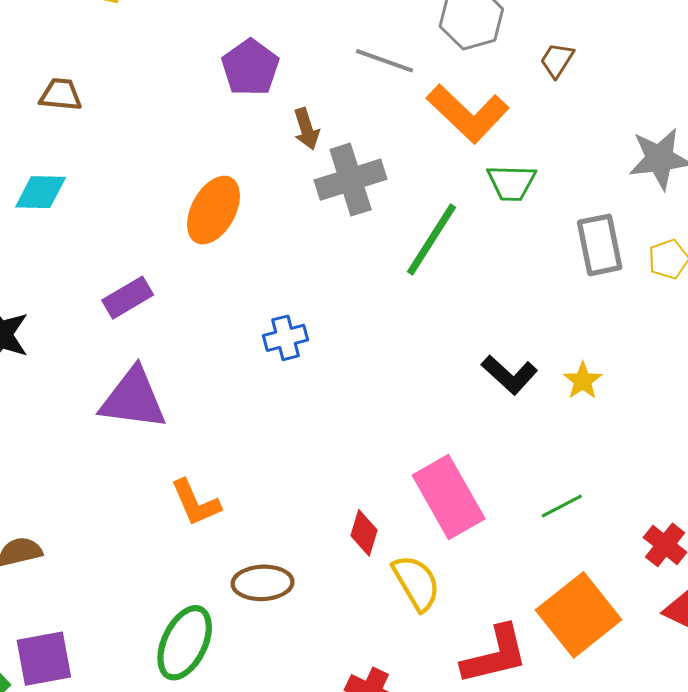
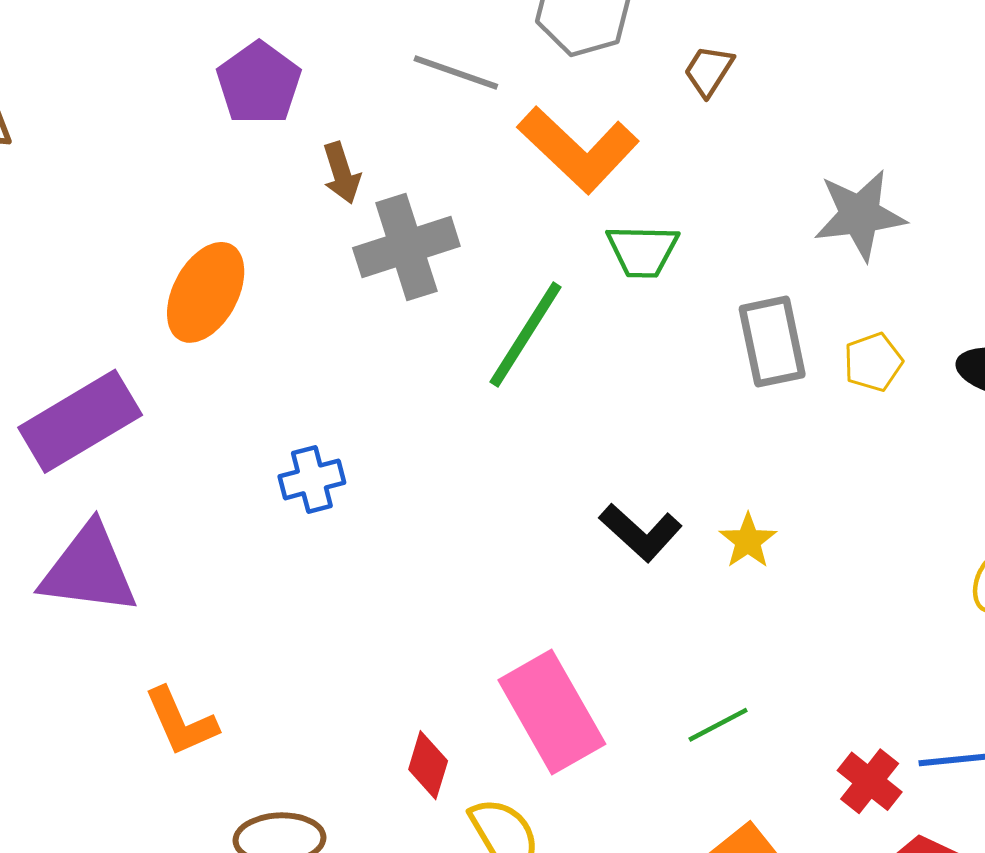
purple rectangle: (128, 298) -> (80, 421), size x1.6

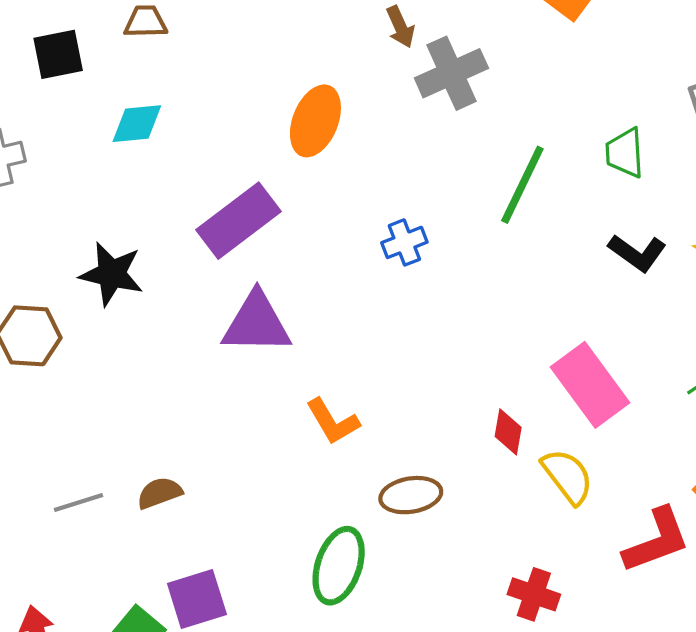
green trapezoid: (643, 251) -> (625, 153), moved, turned 92
green line: (526, 334) -> (522, 185), moved

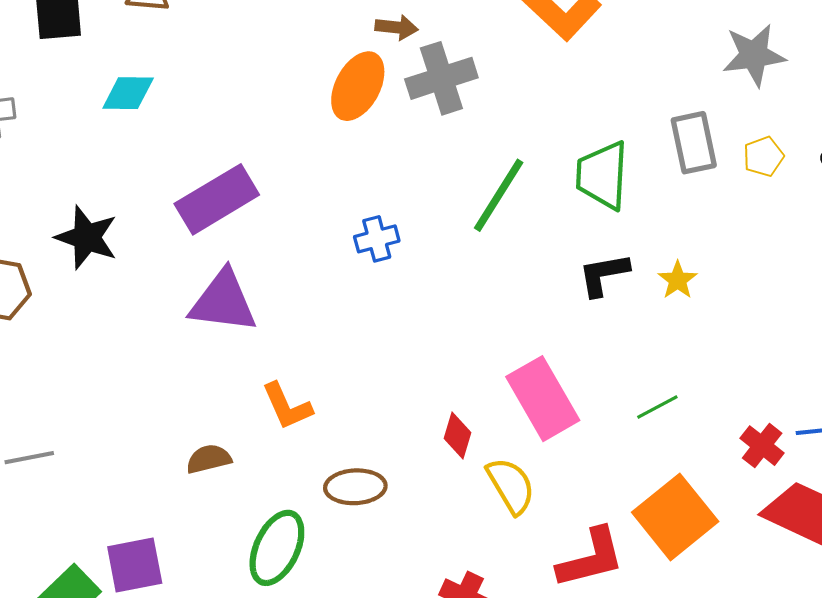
brown arrow: (400, 27) -> (396, 27), turned -66
orange ellipse: (315, 121) -> (358, 86), moved
green trapezoid: (625, 153) -> (602, 175), size x1.4
black L-shape: (637, 253) -> (604, 275), turned 128
brown semicircle: (159, 493) -> (209, 459), moved

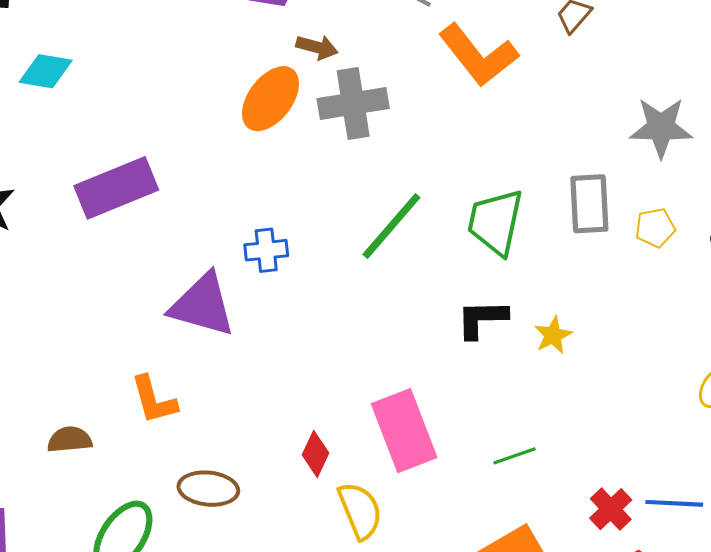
purple triangle: (223, 302) -> (202, 305), moved

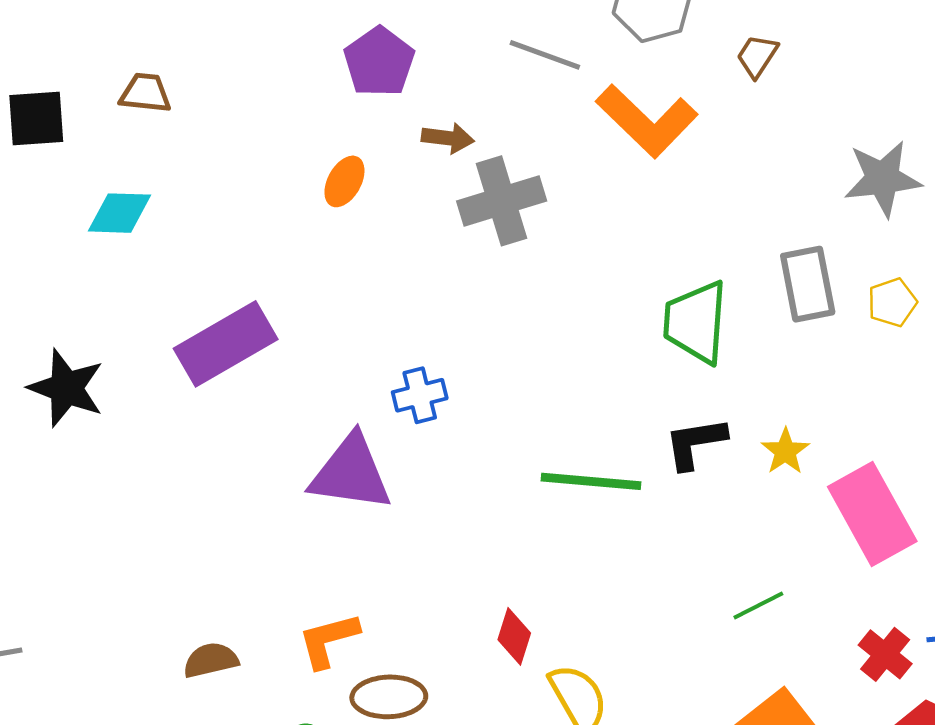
orange ellipse: (270, 99) -> (344, 181), moved, size x0.6
green line: (391, 226) -> (591, 481), moved, turned 62
orange L-shape: (154, 400) -> (328, 640), moved, turned 98
pink rectangle: (404, 431) -> (872, 514), moved

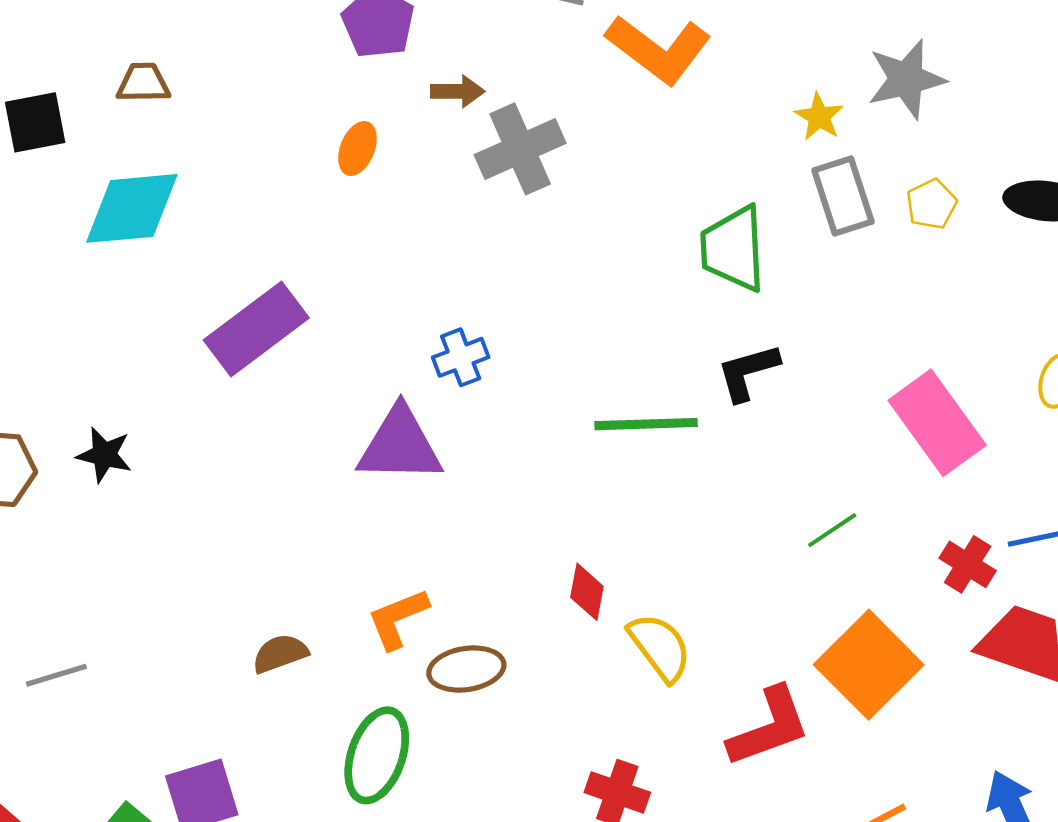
cyan diamond: (120, 213) -> (132, 208), size x1.5
black star: (66, 388) -> (104, 455), moved, size x0.7
yellow star: (785, 451) -> (819, 117), moved

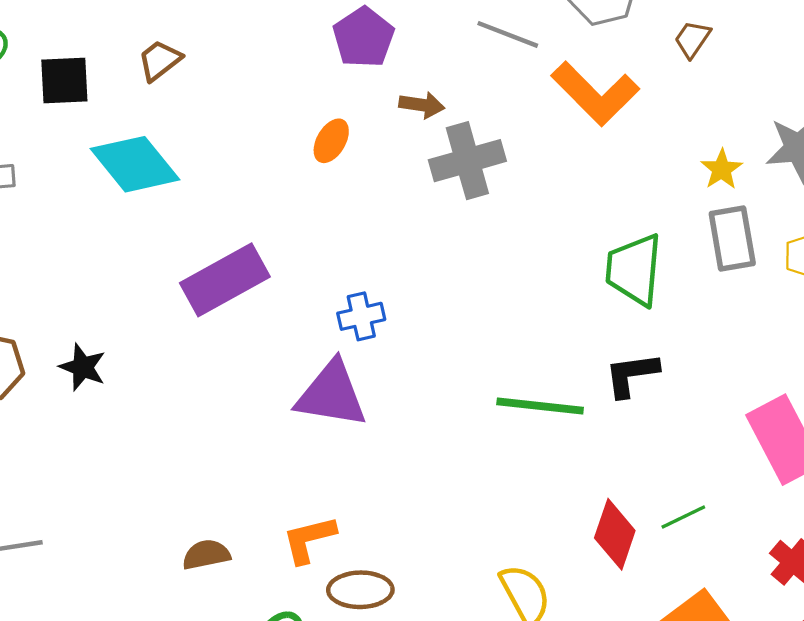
brown trapezoid: (143, 83) -> (160, 60), turned -45
cyan diamond: (132, 208) -> (135, 164), turned 48
blue cross: (461, 357) -> (361, 316), moved
red diamond: (587, 592) -> (615, 534), moved, size x1.4

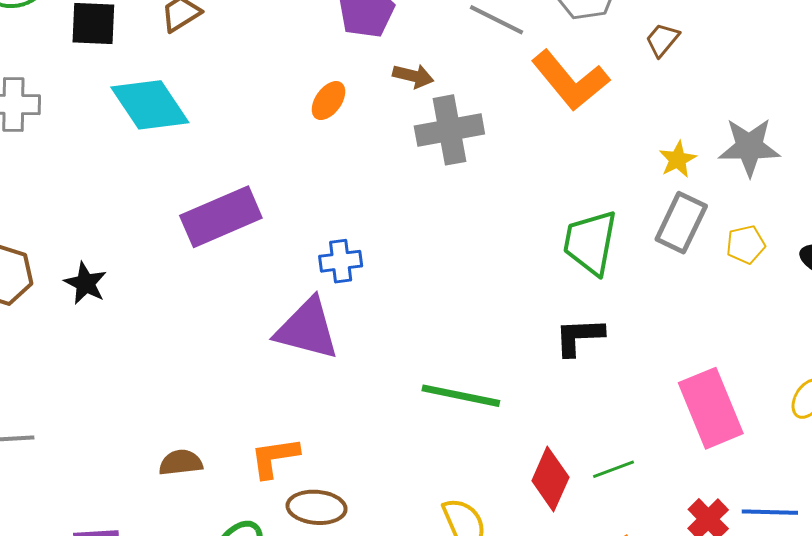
gray rectangle: (732, 239) -> (681, 223), turned 30
green line: (540, 406) -> (461, 396), moved

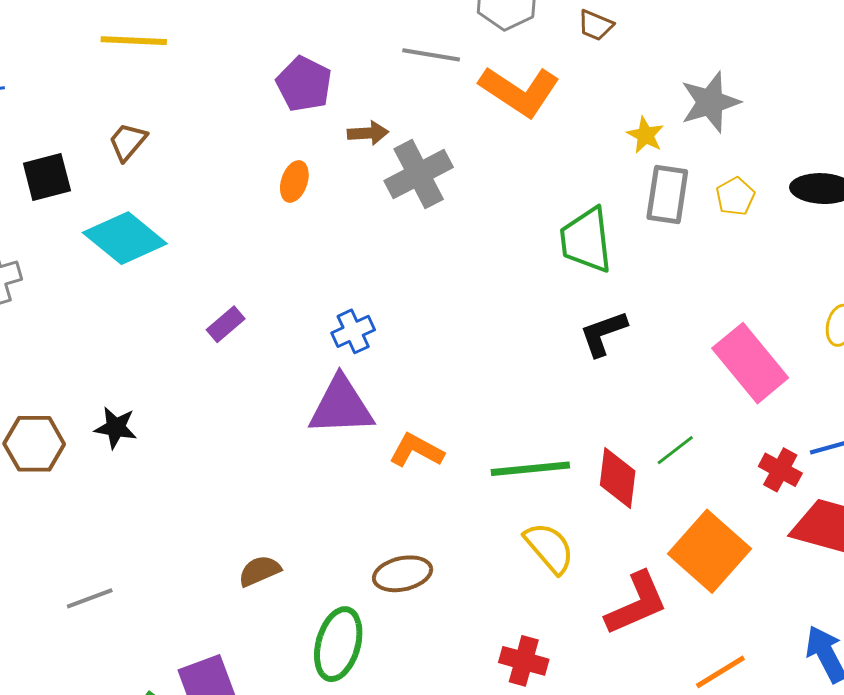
brown trapezoid: (662, 40) -> (596, 25), turned -90
purple rectangle: (221, 217) -> (226, 324), size x0.5
green line: (461, 396) -> (530, 469), moved
orange L-shape: (275, 457) -> (416, 450), moved, turned 54

